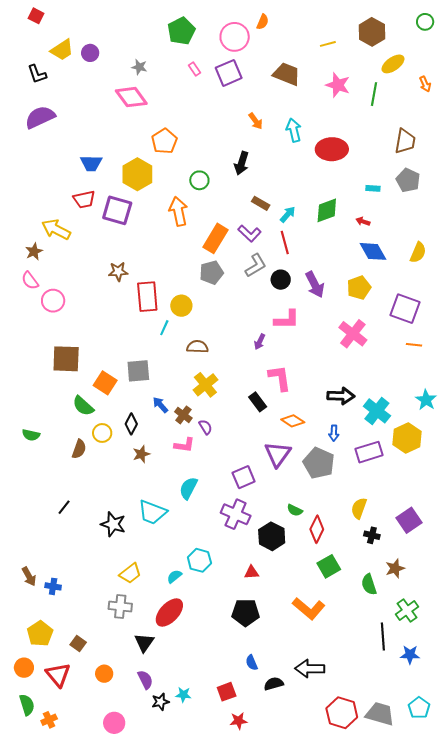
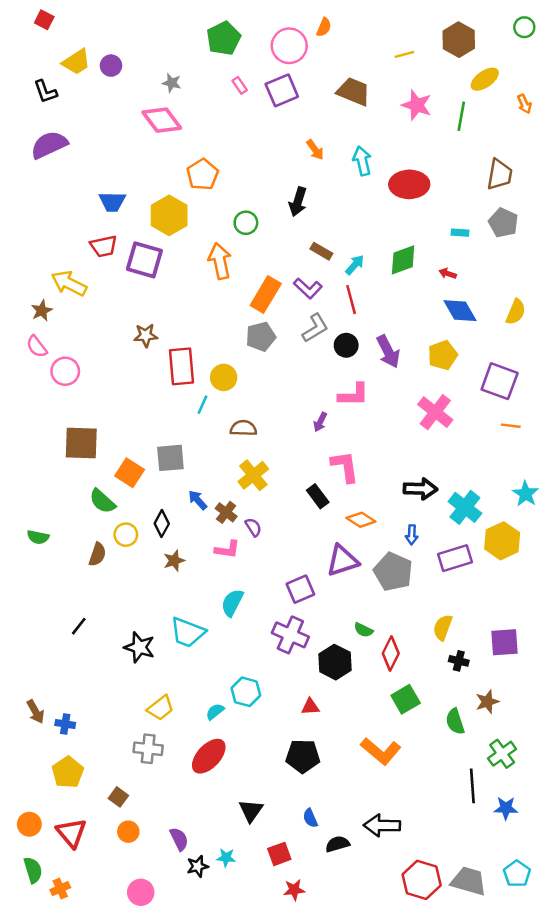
purple triangle: (278, 454) -> (342, 561), turned 36
purple square: (409, 520) -> (505, 642), turned 30
yellow pentagon: (40, 634) -> (68, 772), moved
black triangle: (144, 643) -> (251, 811), moved
brown square: (78, 644) -> (118, 797), moved

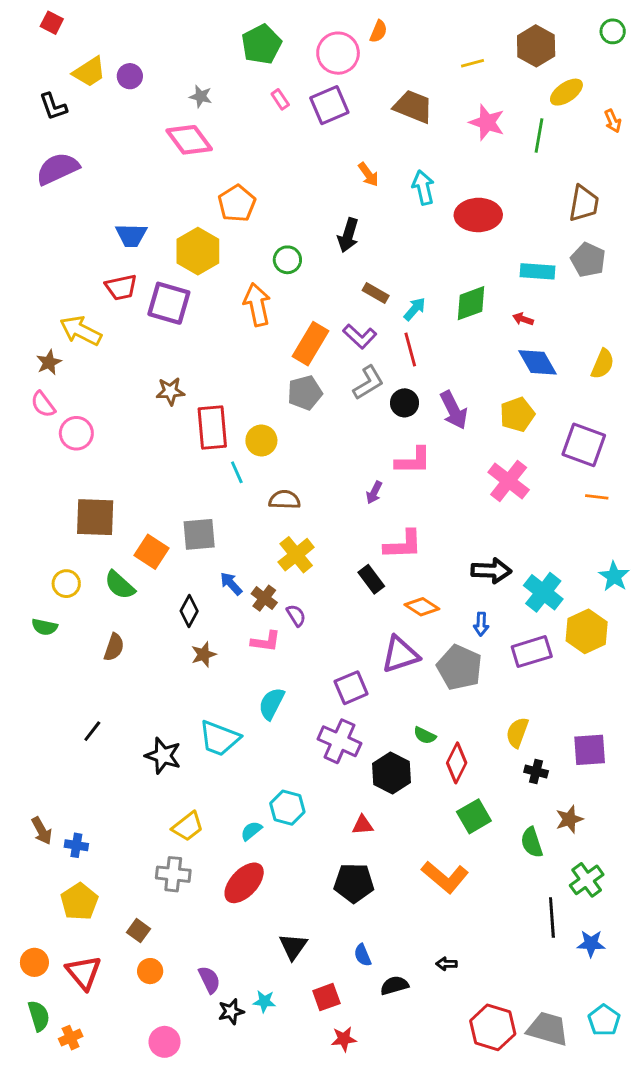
cyan rectangle: (460, 233) -> (538, 271), size x1.6
cyan line: (203, 405) -> (237, 472), turned -48
pink L-shape: (345, 467) -> (403, 545), turned 96
yellow circle: (126, 535) -> (66, 584), moved
black arrow: (382, 825) -> (446, 964), size x0.5

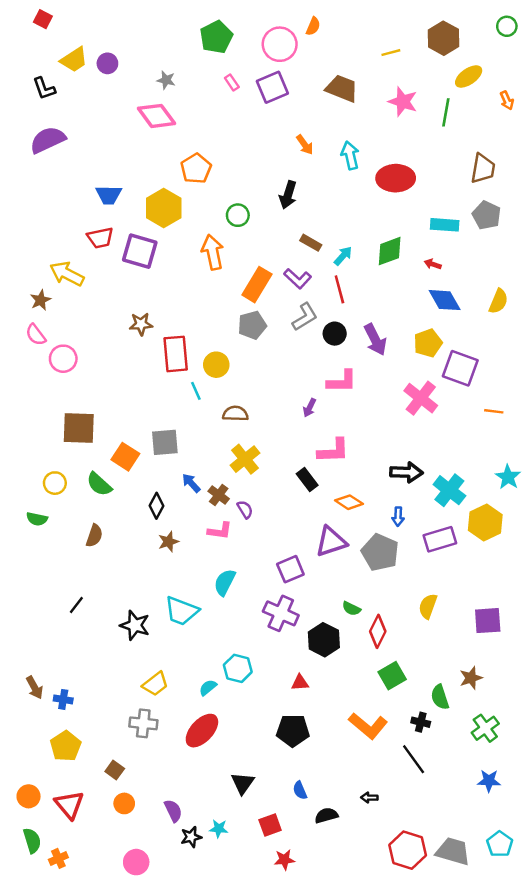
purple square: (584, 445) -> (460, 368), moved
black cross: (536, 772) -> (421, 722), moved
black line: (552, 918) -> (414, 759), moved, turned -32

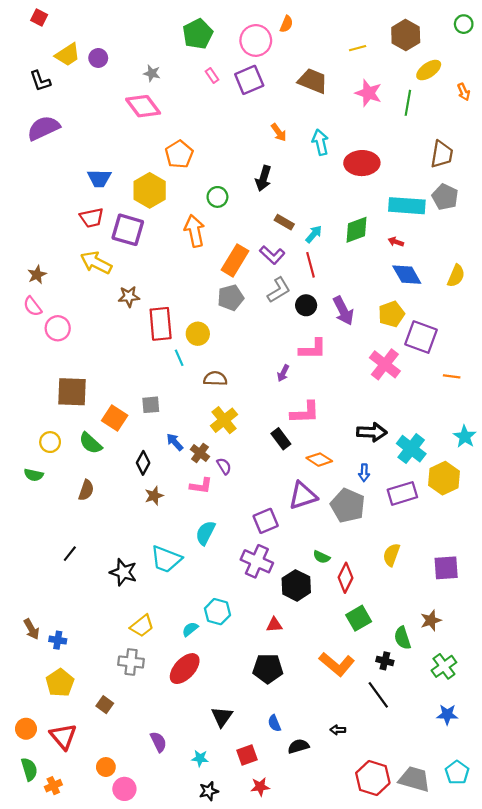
cyan rectangle: (445, 225) -> (407, 206), size x1.4
yellow arrow: (67, 274) -> (96, 263), moved
gray square: (165, 442) -> (151, 405), size x0.7
orange circle: (124, 803) -> (106, 767), moved
black star: (191, 837) -> (209, 791), moved

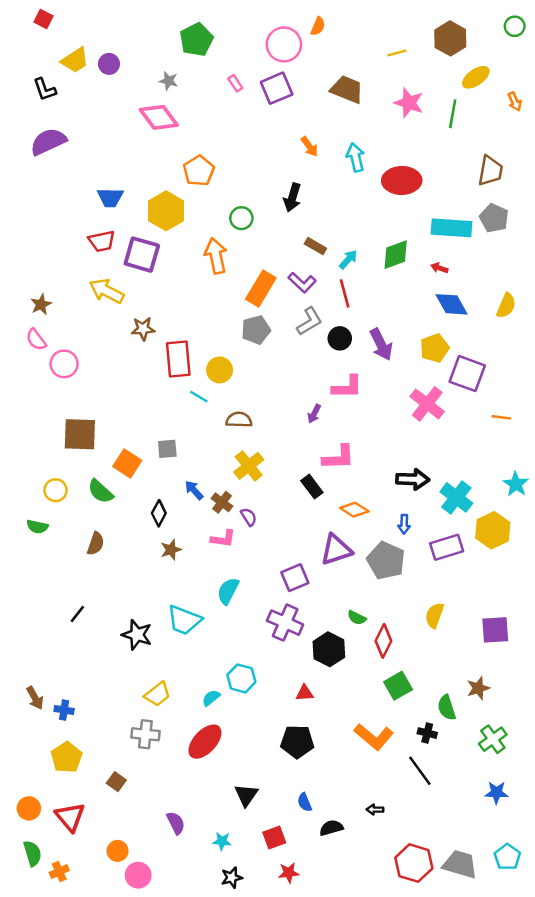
green pentagon: (198, 34) -> (196, 40), moved
cyan line: (179, 358) -> (199, 397), turned -35

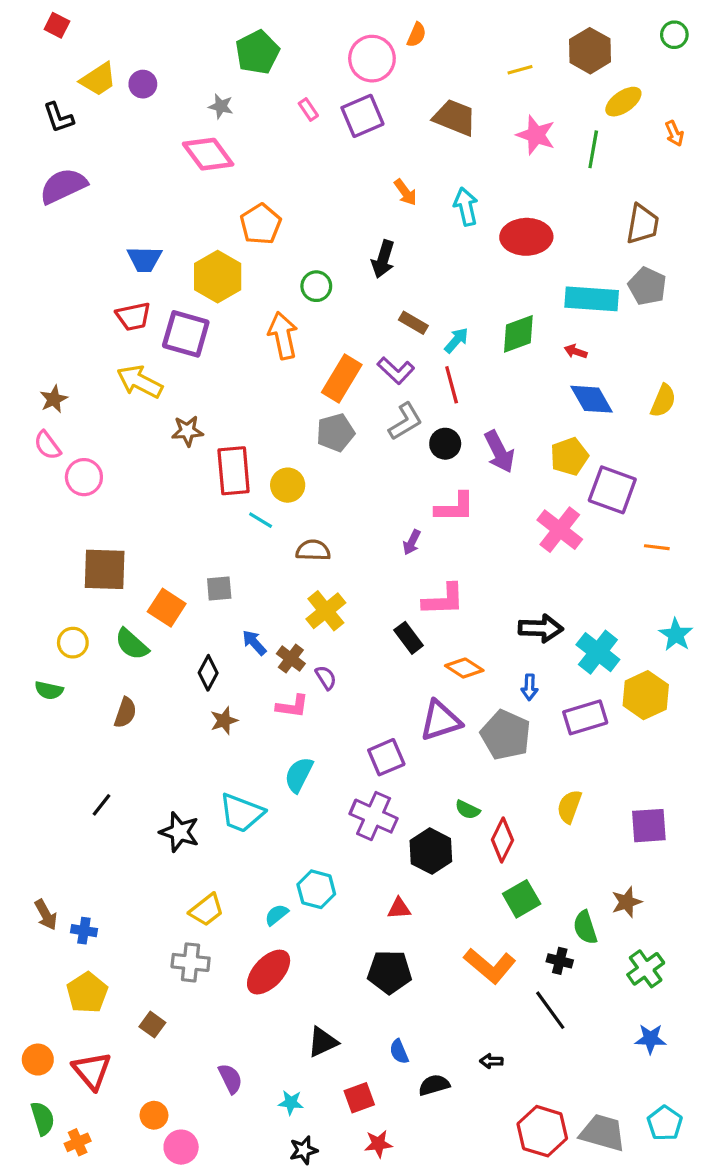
black triangle: (246, 795) -> (323, 1042), turned 30

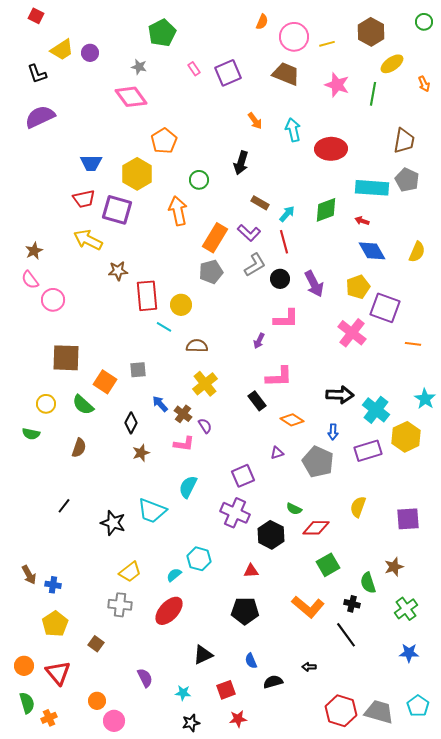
pink circle: (372, 59) -> (294, 37), moved
purple triangle: (440, 721) -> (277, 453), size x0.5
red diamond: (502, 840) -> (316, 528), turned 64

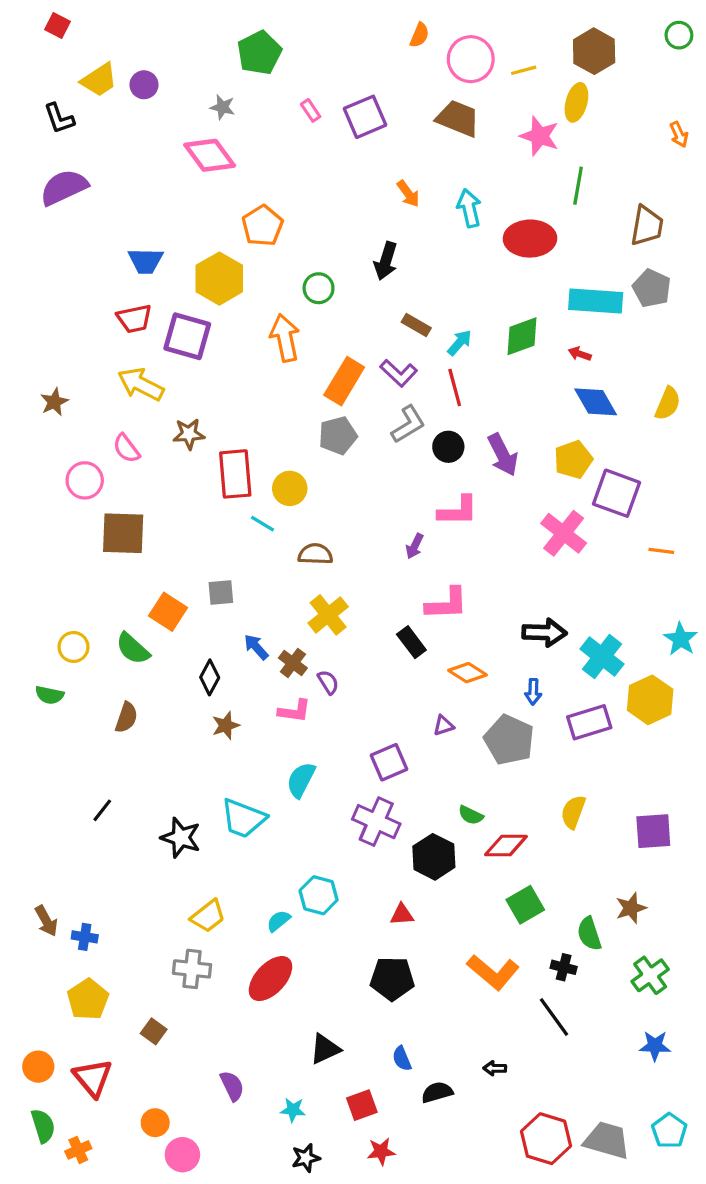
yellow ellipse: (392, 64) -> (576, 102), moved, turned -40
green line: (373, 94) -> (578, 186), moved
pink semicircle: (30, 280) -> (126, 448), moved
brown square: (66, 358) -> (123, 533), moved

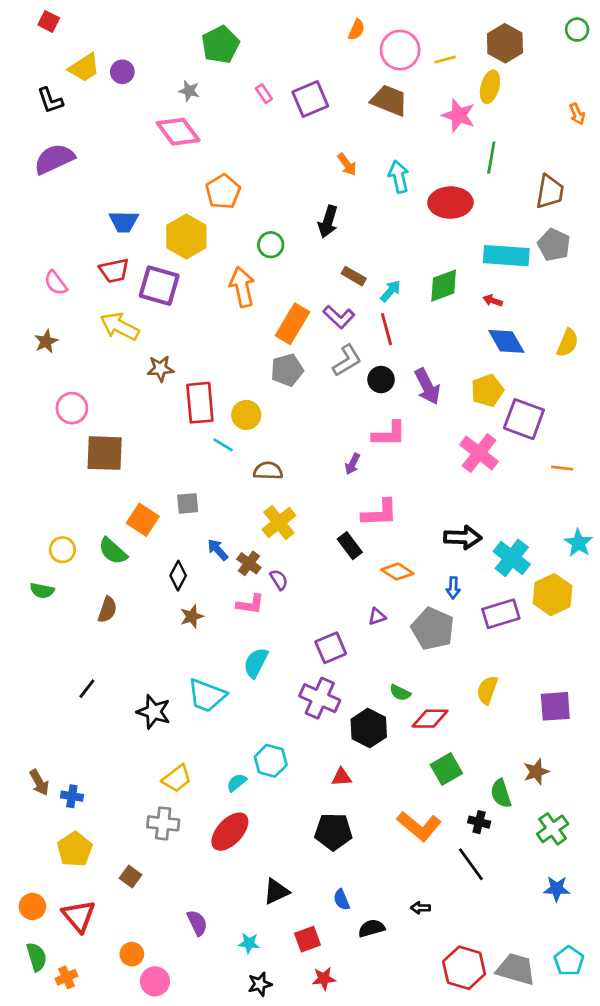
pink semicircle: (126, 448) -> (56, 283), moved

